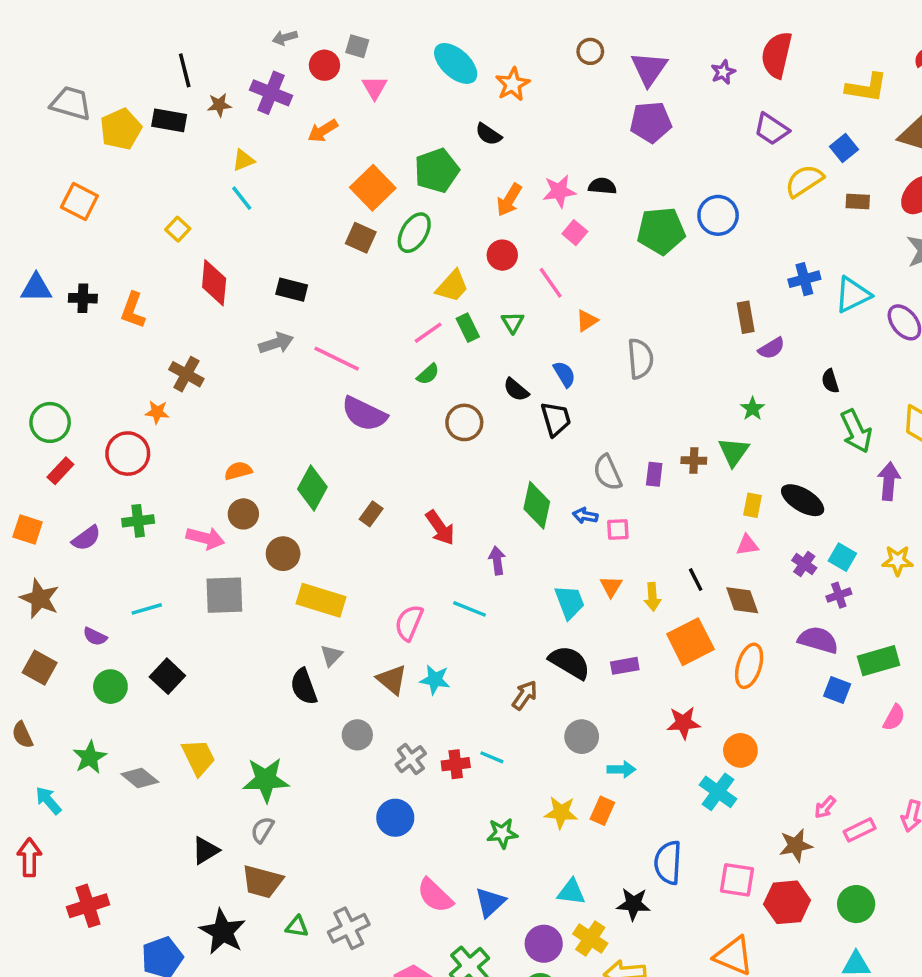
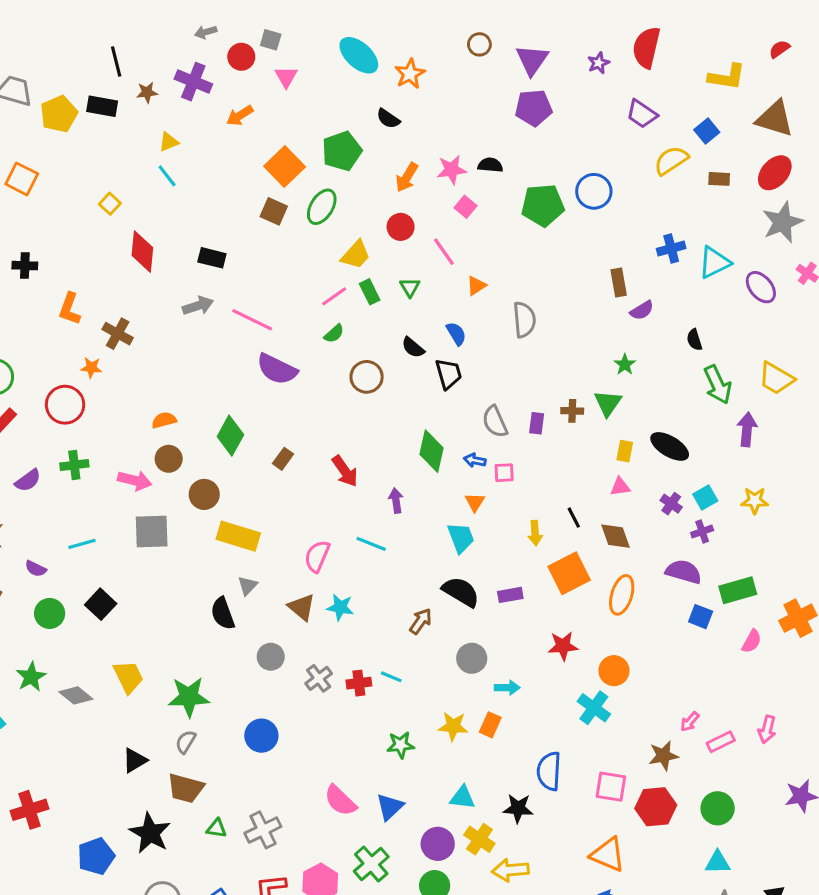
orange L-shape: (133, 310) -> (70, 309), moved
cyan square: (842, 557) -> (705, 497), turned 30
orange triangle: (611, 586) -> (475, 502), moved
blue circle: (395, 818) -> (261, 736), moved

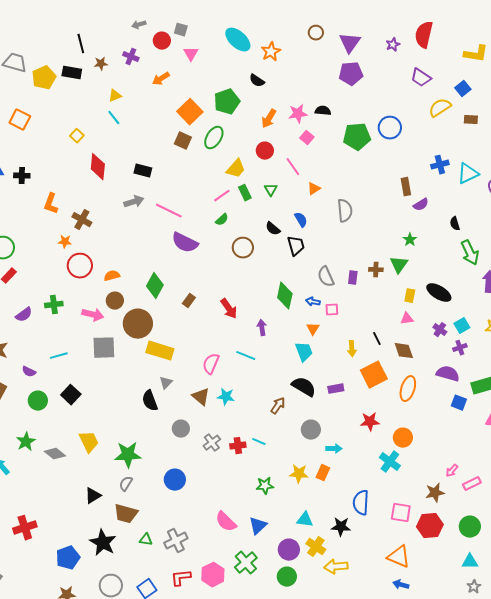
purple cross: (193, 82) -> (131, 57), size x0.7
red circle: (65, 405) -> (80, 266), moved
brown circle: (204, 494) -> (138, 324), size x1.5

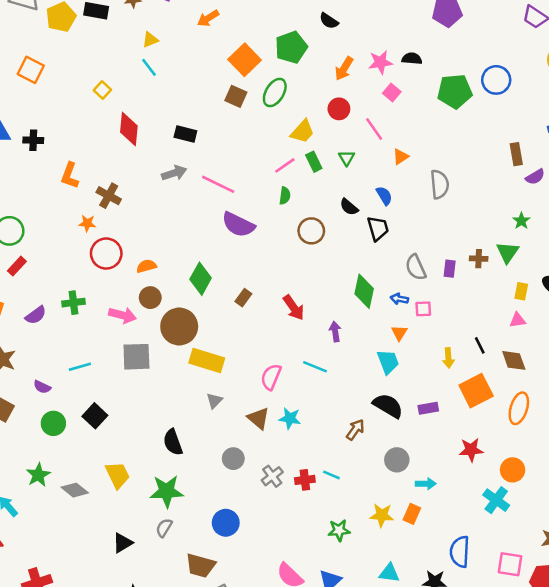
green semicircle: (222, 220) -> (285, 196), turned -40
black semicircle: (150, 401) -> (173, 442), moved
brown trapezoid: (126, 514) -> (201, 566), moved

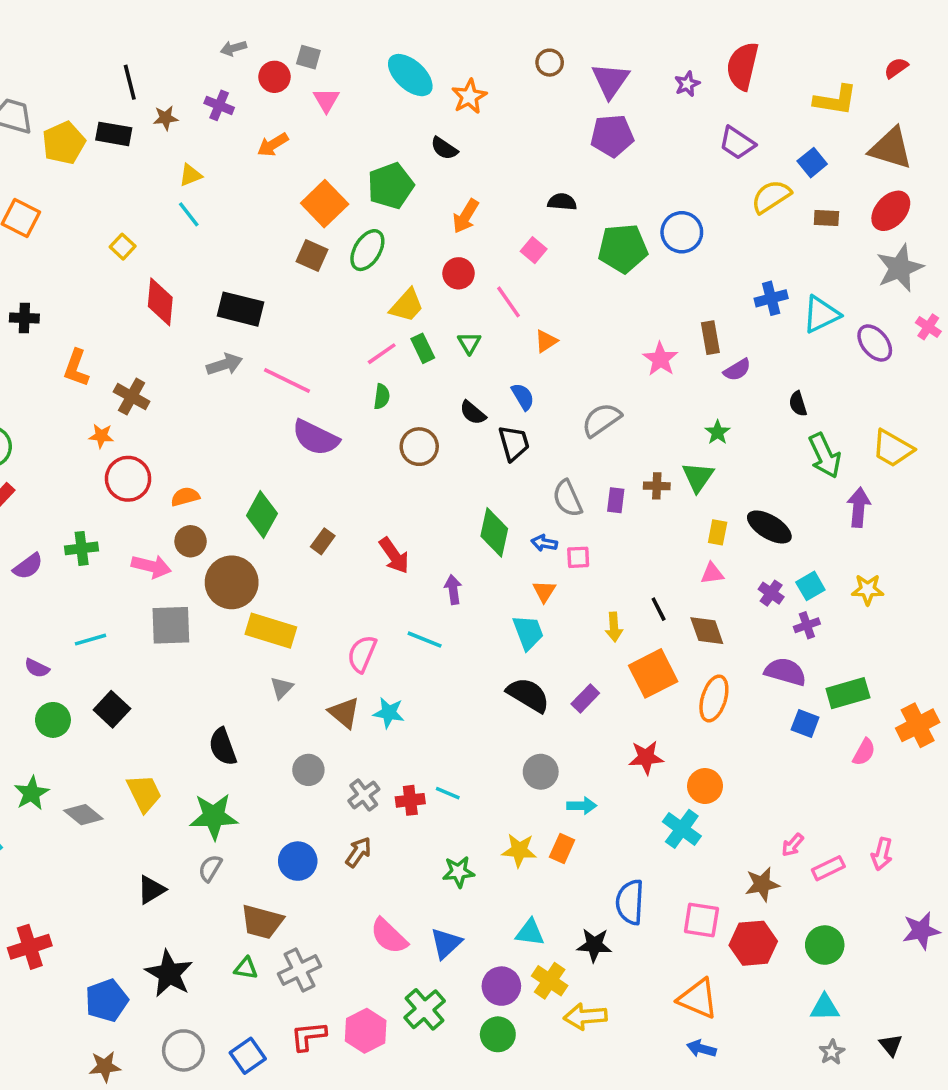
pink star: (380, 62) -> (660, 359), moved, turned -30
black rectangle: (185, 134) -> (241, 309), size x1.4
gray semicircle: (440, 184) -> (601, 420), moved, turned -120
purple rectangle: (428, 408) -> (585, 698), turned -36
brown arrow: (355, 430) -> (358, 852), moved

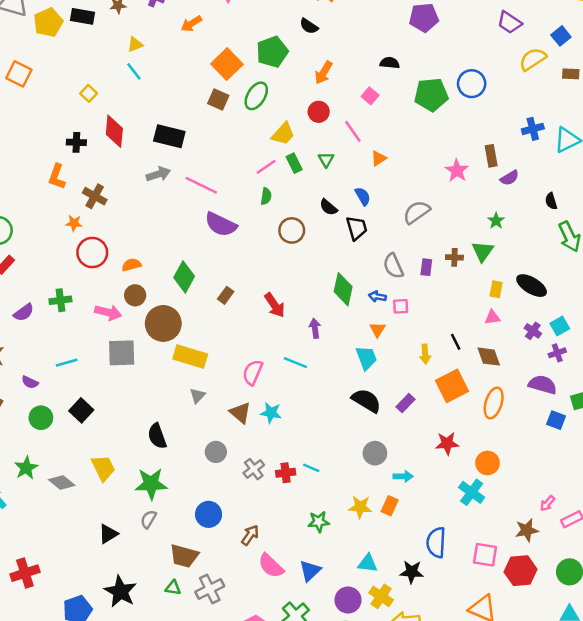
black cross: (24, 318) -> (76, 142), moved
brown arrow: (358, 852) -> (250, 535), moved

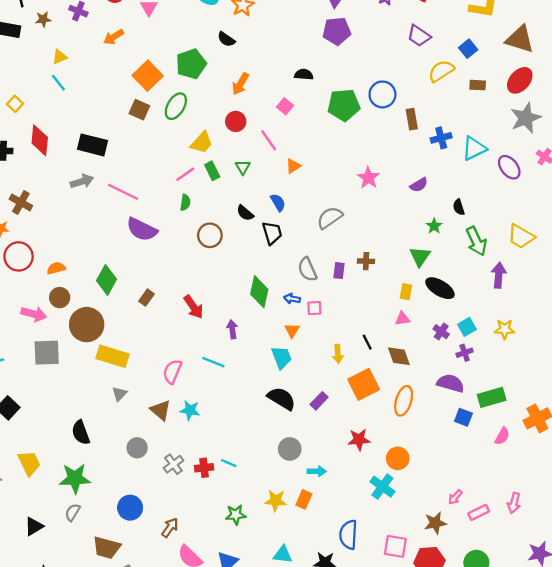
brown rectangle: (491, 156) -> (412, 119), moved
green star: (496, 221) -> (434, 226), moved
green triangle: (483, 251) -> (420, 256), moved

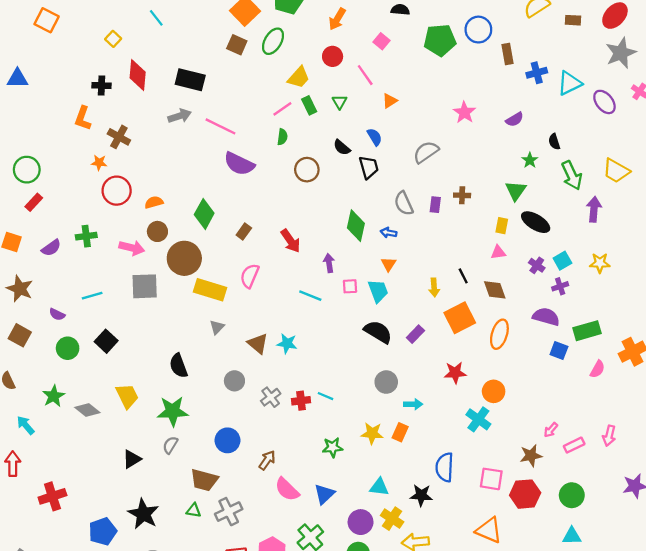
pink square: (314, 308) -> (350, 286), moved
pink semicircle: (172, 371) -> (250, 276), moved

